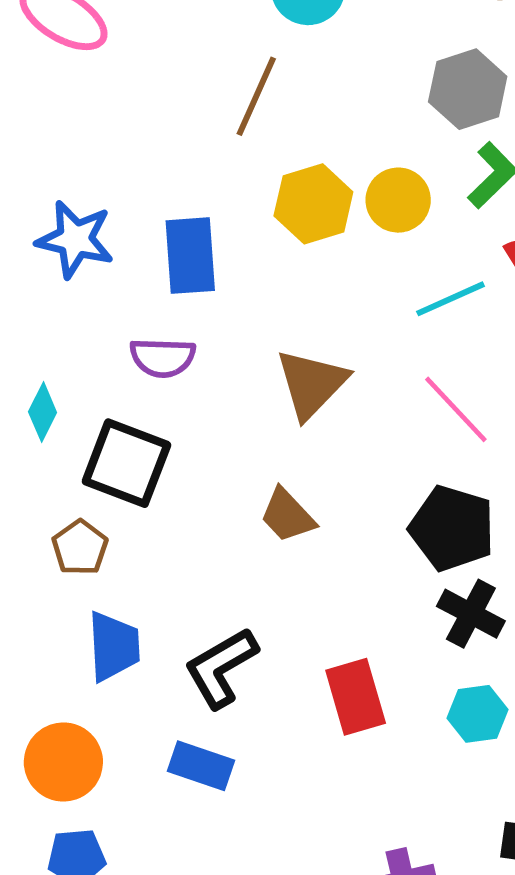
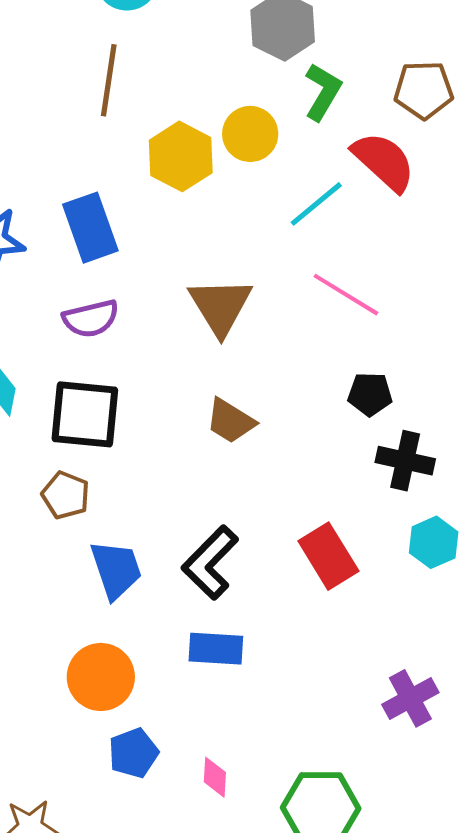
black pentagon: (452, 528) -> (370, 394), size x0.6

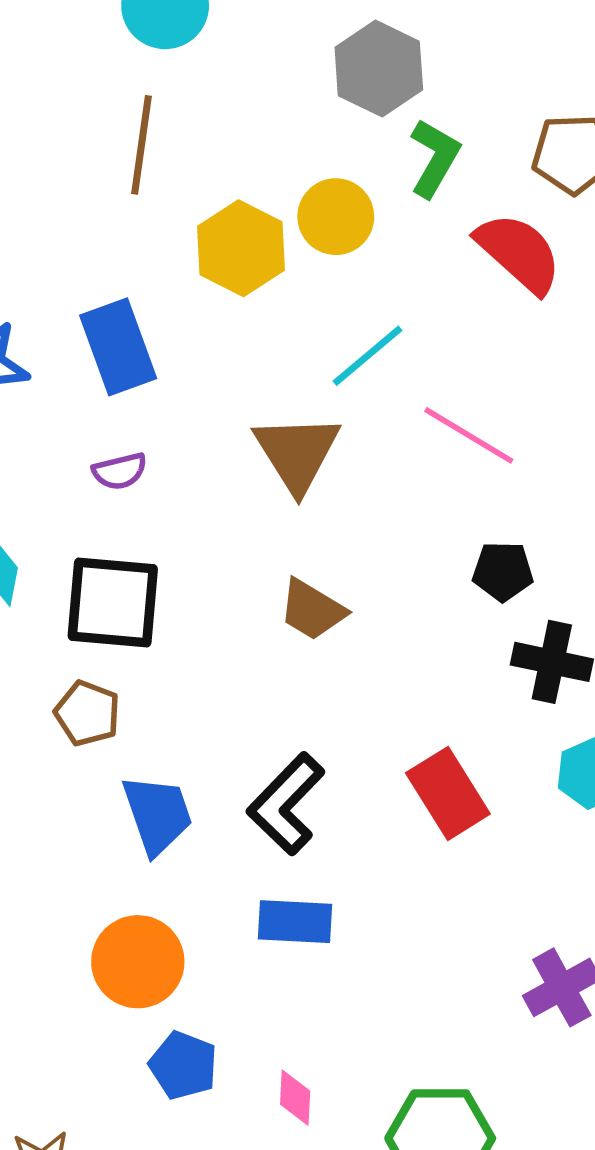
cyan line: (316, 204) -> (368, 356), moved
purple semicircle: (91, 319) -> (120, 471), size x0.7
blue pentagon: (133, 753) -> (183, 1065), turned -30

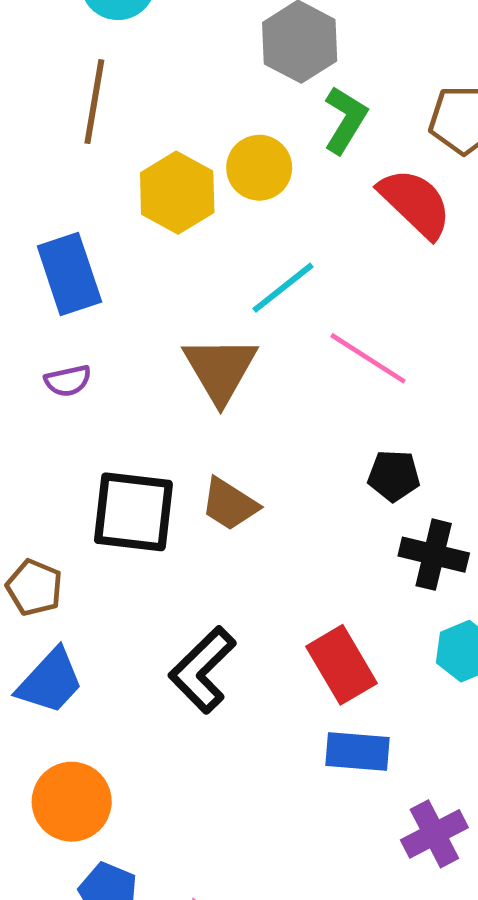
black square: (113, 603) -> (133, 512), moved
blue trapezoid: (157, 814) -> (50, 681), moved, turned 60
blue rectangle: (295, 922) -> (357, 751), moved

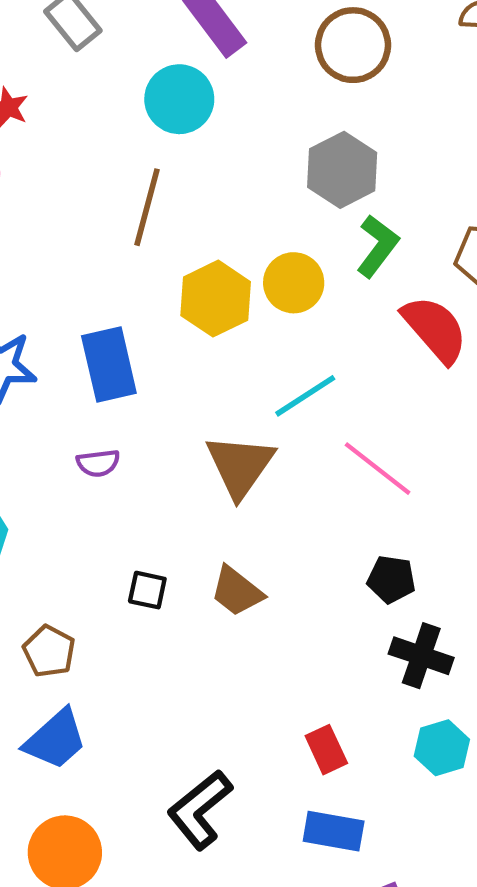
black square: (133, 512) -> (147, 590), size x0.5
red rectangle: (341, 665) -> (326, 750), size x0.7
black L-shape: (202, 670) -> (200, 810), moved

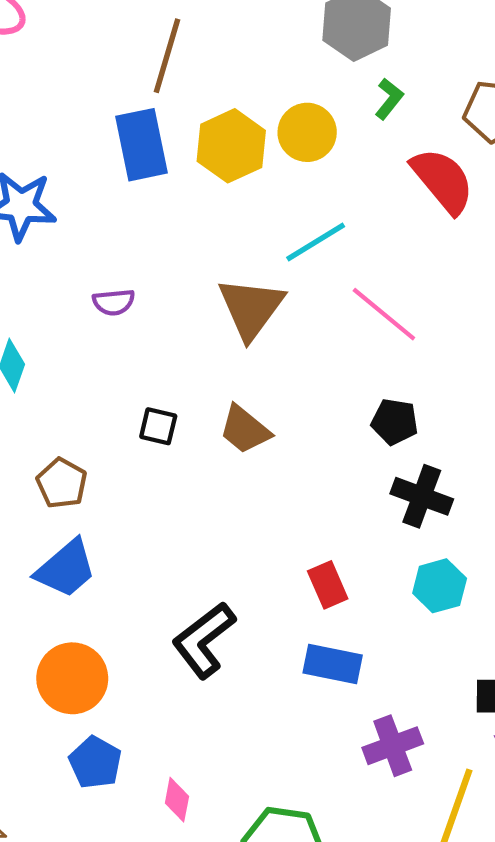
green L-shape: (377, 246) -> (389, 99), size x0.7
blue rectangle: (109, 364) -> (142, 145), moved

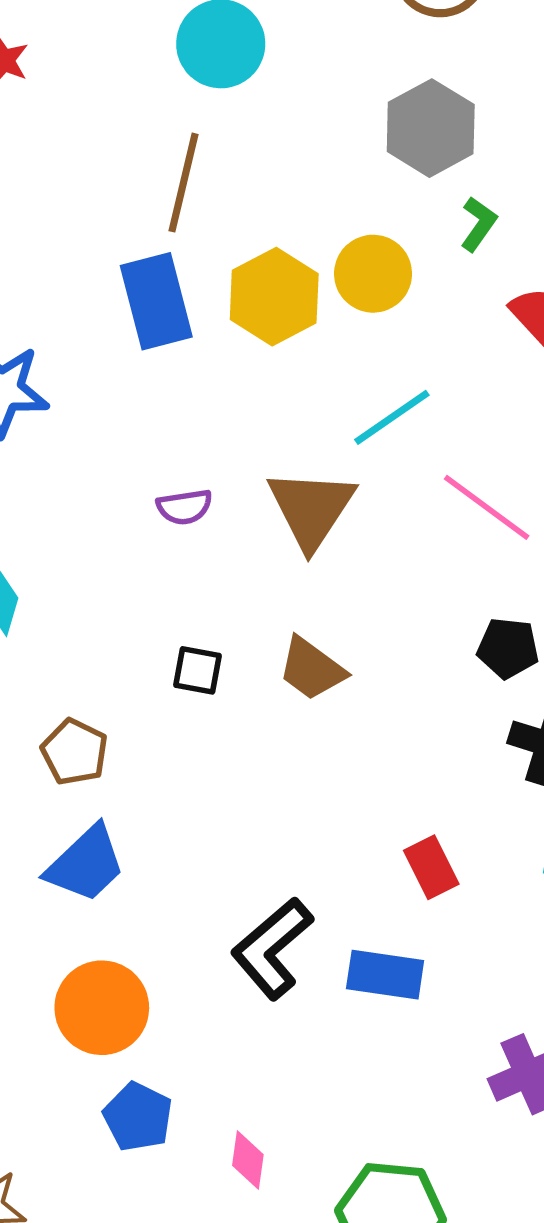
purple semicircle: (114, 302) -> (184, 507), moved
blue rectangle: (333, 664) -> (385, 975), moved

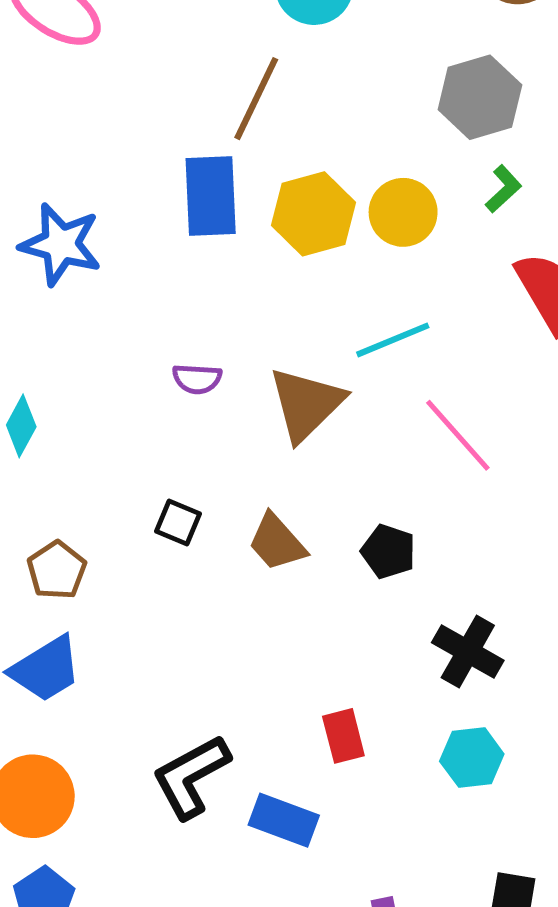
black pentagon: (508, 648) -> (388, 551), moved

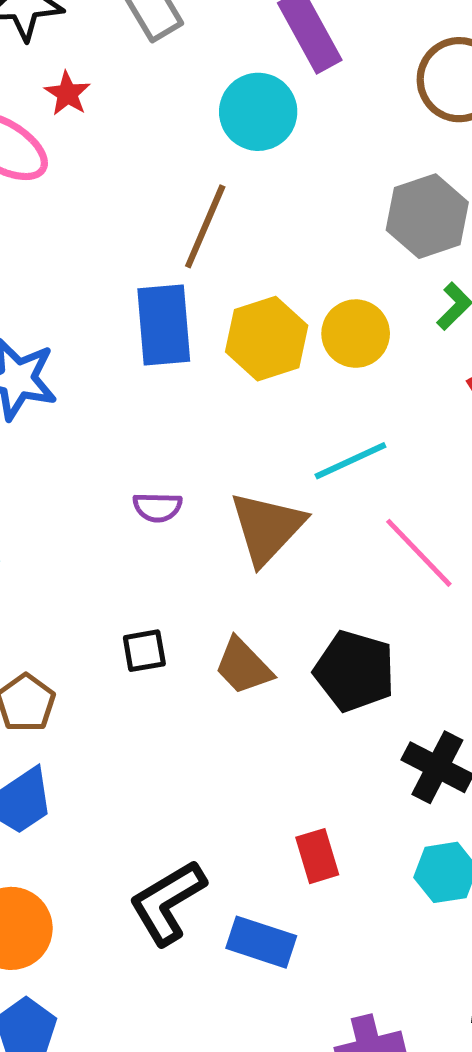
black square: (178, 523) -> (144, 651), turned -30
black pentagon: (388, 551) -> (355, 671), size x1.5

